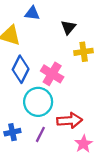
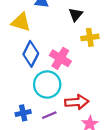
purple line: (40, 134) -> (49, 115), turned 40

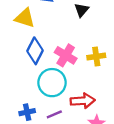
yellow cross: (90, 37) -> (96, 57), moved

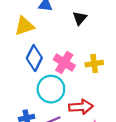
yellow triangle: (25, 18) -> (24, 26), turned -35

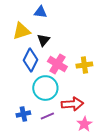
black triangle: (80, 18) -> (43, 40), moved

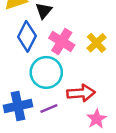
yellow cross: (84, 65) -> (97, 43), turned -35
blue cross: (23, 114) -> (18, 106), size x1.5

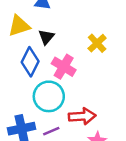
yellow cross: (97, 43) -> (97, 43), moved

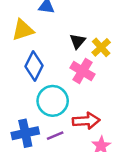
black triangle: (46, 37) -> (78, 41), moved
pink cross: (64, 67) -> (82, 71), moved

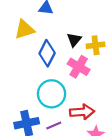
yellow cross: (101, 47) -> (96, 45), turned 36
blue diamond: (34, 66) -> (47, 53), moved

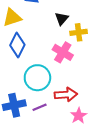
black triangle: (74, 40) -> (62, 19), moved
blue diamond: (47, 53) -> (17, 45), moved

